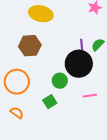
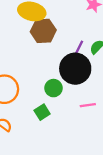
brown hexagon: (30, 46) -> (43, 31), moved
purple line: (82, 46) -> (79, 48), turned 32

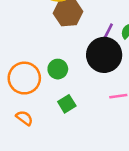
green circle: (54, 88) -> (58, 69), moved

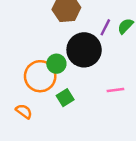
black circle: (104, 55) -> (84, 50), moved
orange circle: (24, 78) -> (40, 76), moved

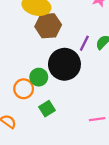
orange circle: (40, 76) -> (24, 89), size x0.7
pink line: (115, 90) -> (97, 119), moved

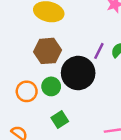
brown hexagon: (48, 26) -> (47, 51), moved
orange circle: (24, 89) -> (27, 91), moved

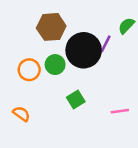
purple line: (99, 51) -> (106, 44), moved
green square: (60, 120) -> (76, 100), moved

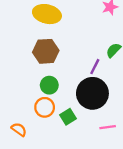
black circle: (84, 50) -> (92, 93), moved
orange circle: (29, 70) -> (45, 107), moved

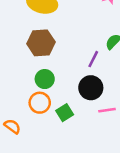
black circle: (92, 93) -> (91, 88), size x0.7
pink line: (108, 127) -> (107, 110), moved

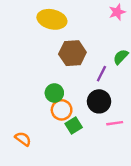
brown hexagon: (41, 43) -> (72, 53), moved
orange circle: (40, 103) -> (62, 110), moved

